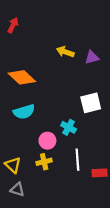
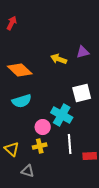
yellow arrow: (65, 52) -> (59, 59), moved
cyan cross: (69, 127) -> (62, 115), size x1.5
gray triangle: (17, 189) -> (28, 171), moved

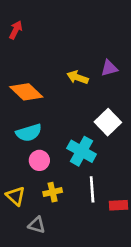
white square: (82, 93) -> (108, 122), turned -30
pink circle: (43, 127) -> (39, 160), moved

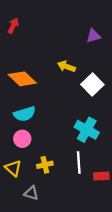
purple triangle: (109, 68) -> (94, 36), moved
white square: (108, 122) -> (92, 85), moved
cyan cross: (82, 151) -> (87, 130), moved
pink circle: (39, 160) -> (22, 139), moved

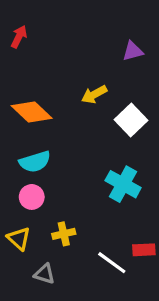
yellow arrow: (66, 66) -> (94, 94), turned -48
white line: (79, 163) -> (112, 263), moved, turned -50

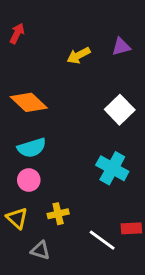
yellow arrow: (94, 94) -> (79, 55), moved

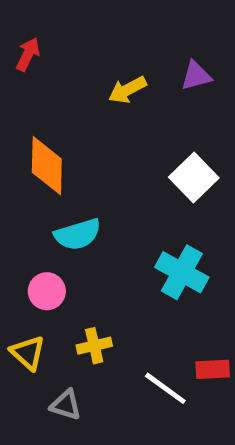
orange diamond: (29, 102) -> (47, 166), turned 48
cyan semicircle: (32, 148) -> (78, 234), moved

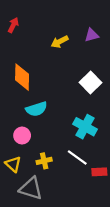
white line: (165, 388) -> (77, 158), moved
gray triangle: (66, 405) -> (31, 188), size x1.6

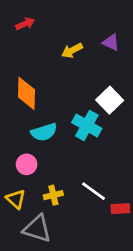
red arrow: (13, 25) -> (25, 24), moved, turned 40
purple triangle: (92, 35) -> (111, 42), turned 40
cyan cross: (85, 127) -> (87, 126), moved

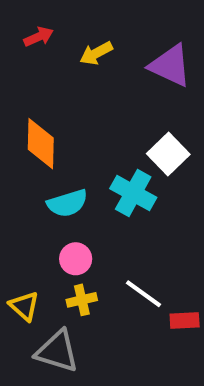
purple triangle: (111, 42) -> (170, 66), size x1.6
yellow arrow: (72, 50) -> (96, 53), moved
pink circle: (27, 164) -> (76, 259), moved

